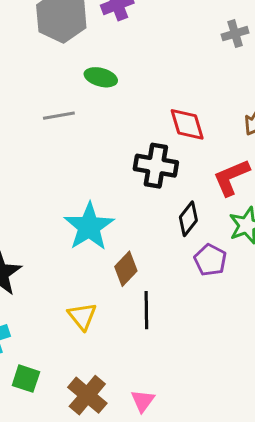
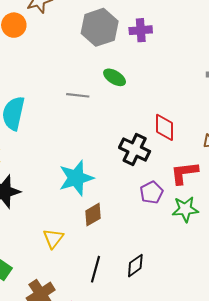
black diamond: (188, 219) -> (135, 266), moved
purple pentagon: (210, 260) -> (152, 192), moved
black line: (146, 310) -> (95, 269), moved

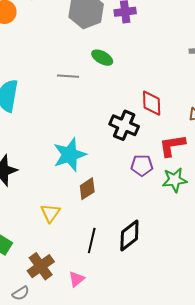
purple pentagon: (152, 192) -> (142, 165), turned 30
black diamond: (135, 266) -> (129, 235), size x1.4

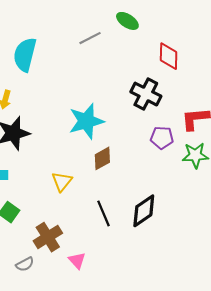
gray line: (68, 76) -> (90, 38), turned -35
red diamond: (152, 103) -> (169, 56), moved
black line: (92, 240) -> (104, 213), turned -40
pink triangle: (76, 279) -> (77, 260), moved, turned -36

